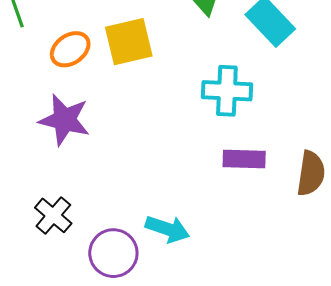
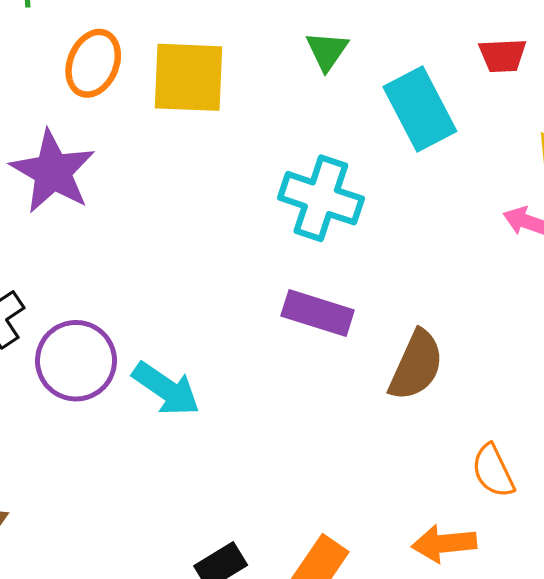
orange ellipse: (70, 49) -> (93, 63), turned -48
purple circle: (113, 253) -> (76, 361), moved

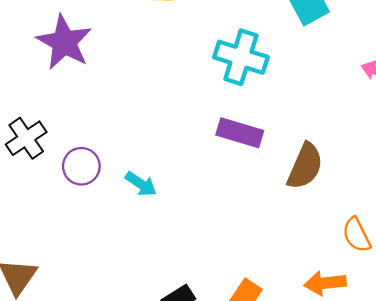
purple circle: (76, 361) -> (81, 166), size x0.7
cyan arrow: (166, 389) -> (141, 184), size x0.7

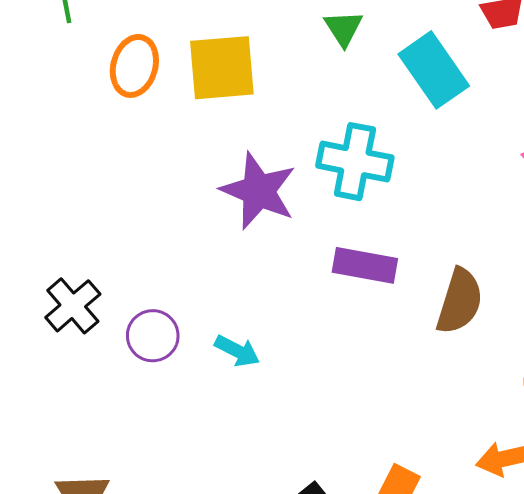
purple star: (64, 42) -> (258, 191), moved

